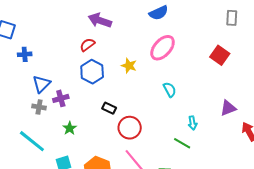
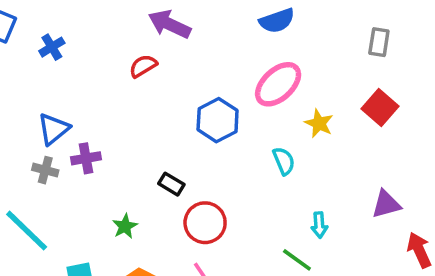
gray rectangle: (232, 18) -> (379, 42), moved
blue cross: (25, 54) -> (52, 47), moved, turned -32
yellow star: (129, 66) -> (319, 123), moved
blue hexagon: (92, 72) -> (218, 120), moved
green star: (70, 128) -> (125, 226), moved

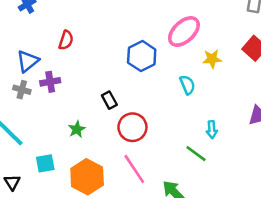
red semicircle: (143, 66) -> (66, 40), moved, turned 138
yellow star: (319, 123) -> (212, 59), turned -30
black rectangle: (171, 184) -> (109, 100), turned 30

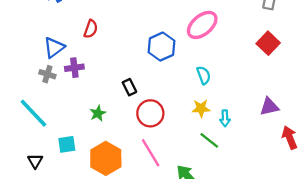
yellow star: (212, 59) -> (201, 108), moved

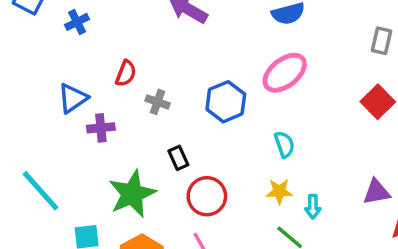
gray cross: (47, 74) -> (158, 102), moved
green star: (98, 113) -> (132, 194), size x2.0

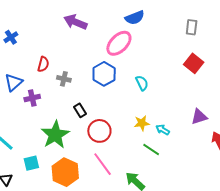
pink ellipse: (285, 73) -> (119, 43), moved
cyan semicircle: (284, 144) -> (142, 83), moved
cyan arrow: (313, 207) -> (163, 130), turned 128

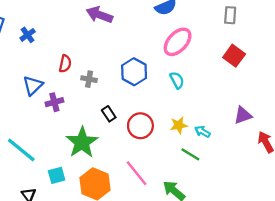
pink ellipse: (119, 43) -> (178, 42), moved
red circle: (99, 131) -> (140, 126), moved

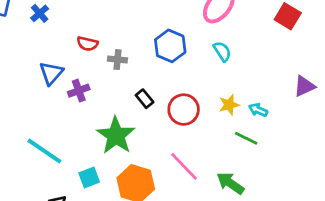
red semicircle: (65, 64) -> (87, 44), turned 96

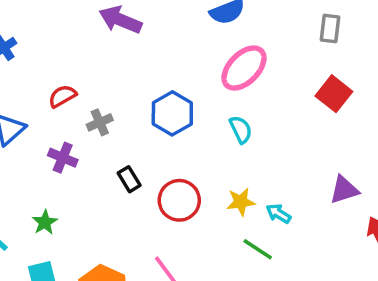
red semicircle: (87, 44) -> (62, 96), turned 130
gray cross: (117, 60) -> (100, 122), turned -36
purple cross: (79, 91) -> (63, 158), moved, turned 35
green star: (116, 135) -> (45, 222), moved, size x0.5

